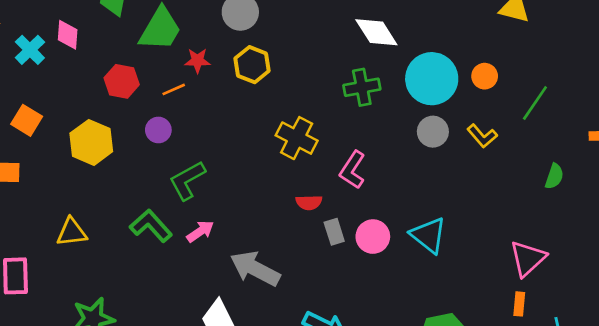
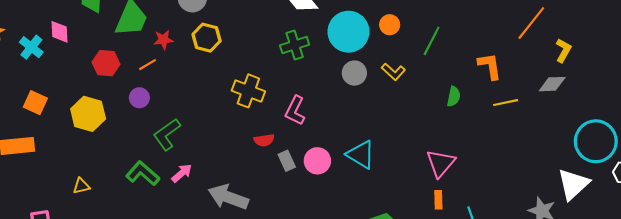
yellow triangle: (72, 232) -> (81, 186), size x0.7

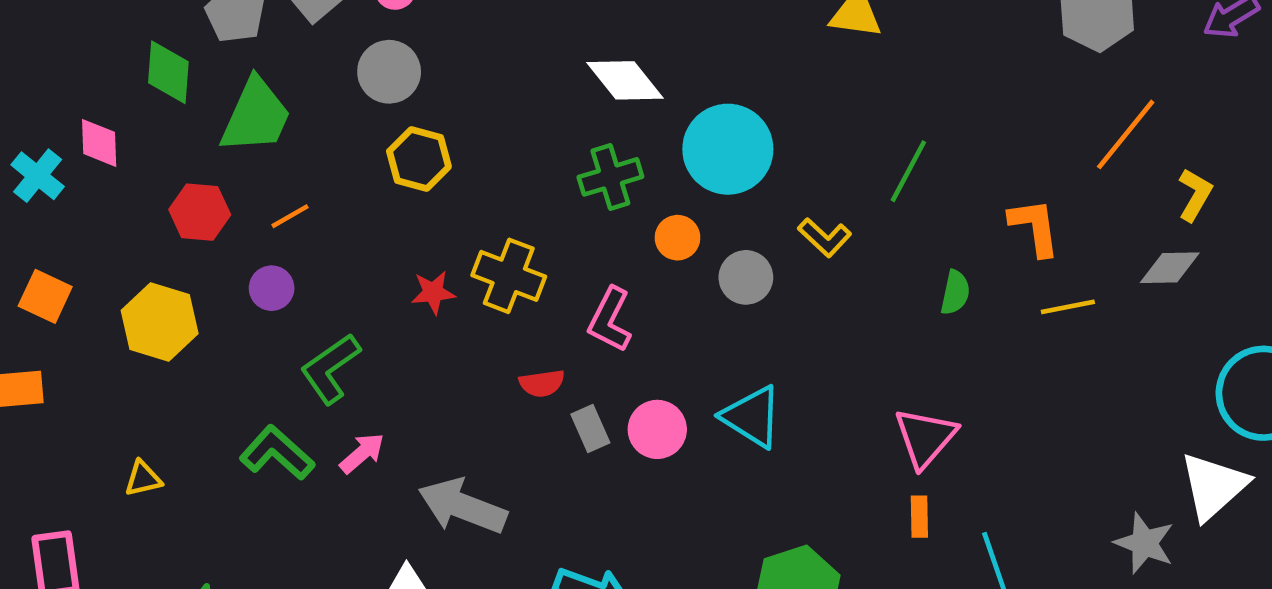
orange circle: (390, 25) -> (677, 238), moved
red star: (163, 40) -> (433, 292), moved
gray circle: (354, 73) -> (746, 277), moved

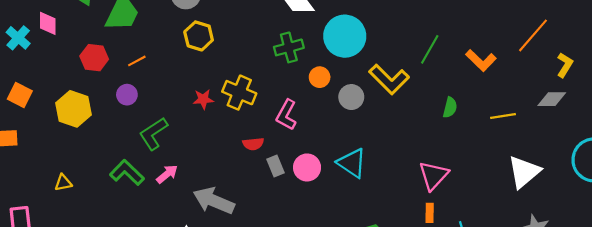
orange L-shape: (1035, 227) -> (481, 60), moved, turned 140
yellow L-shape: (825, 237) -> (389, 79), size x1.6
white triangle: (1214, 486) -> (524, 172), moved

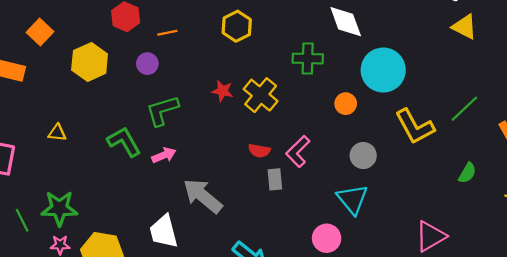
green cross: (289, 47) -> (308, 59), moved
gray circle: (351, 97) -> (363, 156), moved
pink L-shape: (286, 115) -> (298, 151), moved
pink circle: (307, 167) -> (327, 238), moved

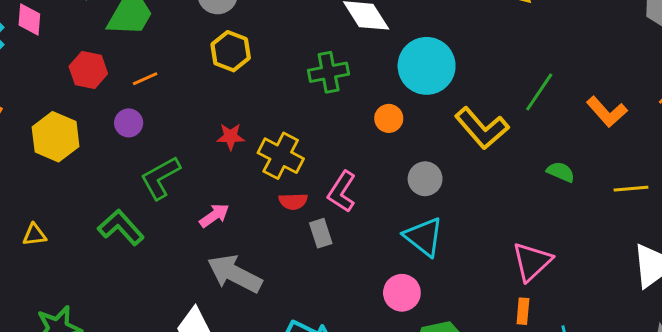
yellow cross: (261, 95) -> (281, 156), moved
pink arrow: (164, 155) -> (214, 215), moved
green semicircle: (467, 173) -> (561, 172), turned -85

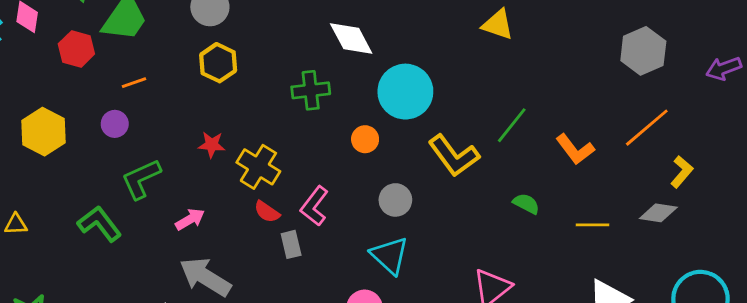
red hexagon: (88, 70) -> (76, 49), moved
red semicircle: (293, 201) -> (267, 212), turned 32

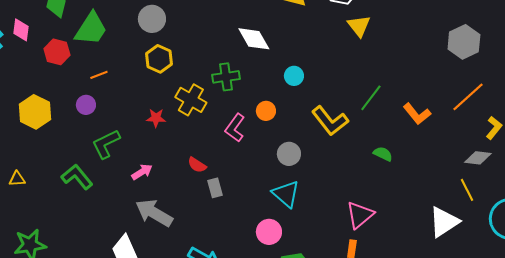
yellow triangle: (498, 25) -> (359, 26), turned 35
cyan circle: (405, 92) -> (294, 76), size x0.5
yellow cross: (258, 167) -> (191, 100), moved
pink L-shape: (314, 206) -> (235, 128), moved
yellow line: (593, 225) -> (467, 190), moved, turned 65

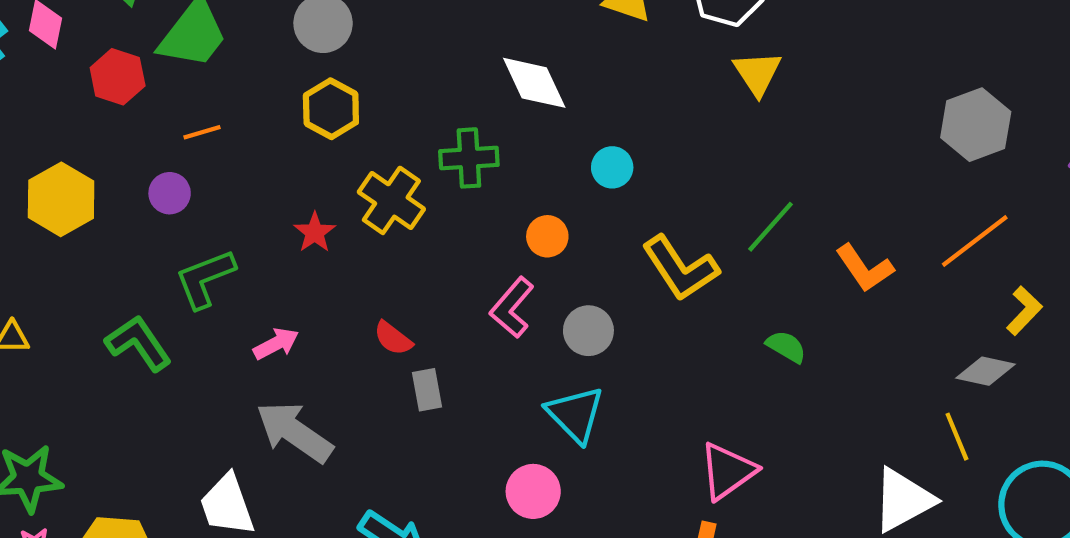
red star: (156, 118) -> (315, 232), turned 30
pink L-shape: (235, 128) -> (512, 308), moved

